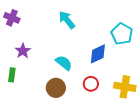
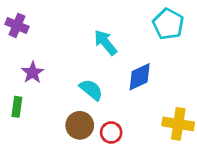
cyan arrow: (67, 20) -> (105, 43), moved
cyan pentagon: (122, 34) -> (168, 24), moved
red circle: (91, 84) -> (111, 132), moved

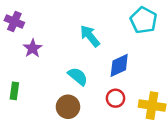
purple star: (33, 73) -> (33, 48), moved
red circle: (111, 132) -> (115, 98), moved

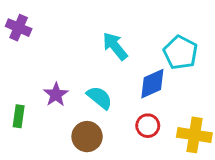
cyan pentagon: (144, 20) -> (180, 53), moved
purple star: (33, 48) -> (56, 95), moved

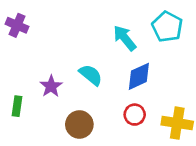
cyan arrow: (115, 46) -> (125, 38), moved
cyan pentagon: (180, 53) -> (167, 27), moved
cyan semicircle: (99, 98) -> (91, 75), moved

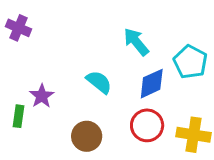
cyan pentagon: (167, 27) -> (190, 62), moved
purple star: (51, 86) -> (42, 96), moved
red circle: (135, 115) -> (147, 125), size x1.4

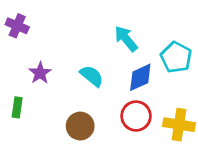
purple star: (42, 96) -> (40, 73), moved

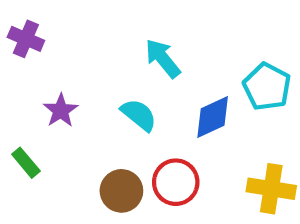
cyan arrow: (126, 39) -> (163, 58), moved
green rectangle: (17, 107) -> (26, 163), turned -48
red circle: (136, 116) -> (176, 182), moved

